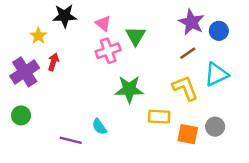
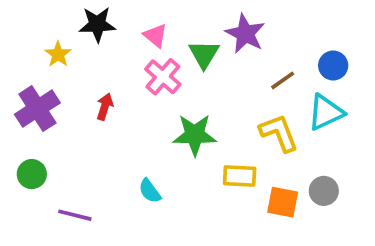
purple star: (191, 22) -> (245, 34), moved
blue circle: (219, 31) -> (333, 66), moved
pink cross: (108, 51) -> (163, 77), turned -30
red arrow: (53, 62) -> (105, 107), moved
purple line: (71, 140) -> (75, 215), moved

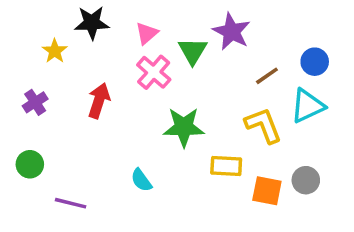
pink triangle: (155, 36) -> (147, 33), turned 40
red arrow: (105, 107) -> (99, 101), size x1.4
purple cross: (37, 109) -> (35, 102), size x0.6

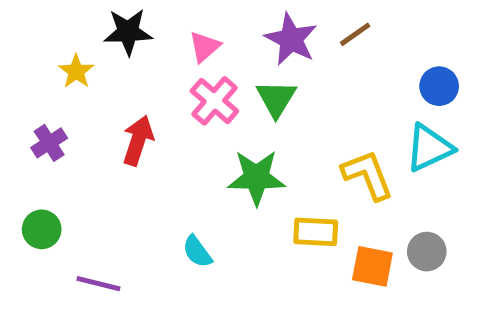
purple star: (232, 32) -> (291, 39), moved
green triangle: (193, 51) -> (276, 99), moved
brown line: (267, 76) -> (355, 34), moved

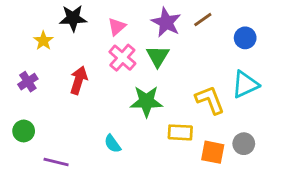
blue circle: (439, 86) -> (245, 38), moved

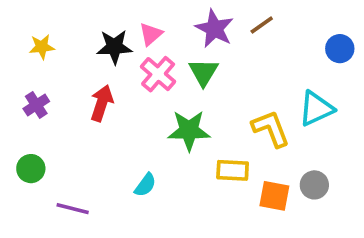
black star: (73, 18) -> (114, 47), moved
blue circle: (245, 38) -> (340, 49), moved
yellow star: (43, 41) -> (42, 47), moved, turned 30
cyan semicircle: (113, 144) -> (145, 185), turned -108

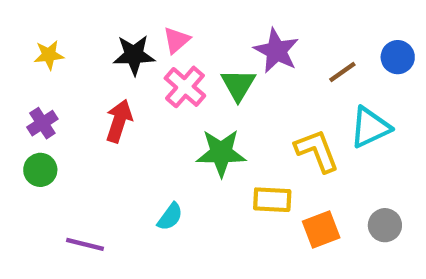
brown line: (262, 25) -> (342, 72), moved
purple star: (214, 29) -> (276, 51), moved
green circle: (31, 169) -> (40, 170), moved
gray circle: (314, 185) -> (385, 225), moved
orange square: (274, 196) -> (321, 229), turned -32

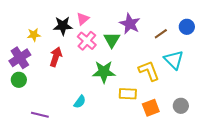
yellow star: (49, 55) -> (34, 35), moved
purple cross: (42, 123) -> (20, 58), size x1.5
cyan triangle: (370, 127) -> (174, 60), turned -50

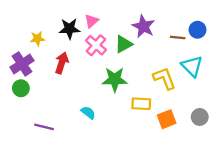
blue circle: (187, 27) -> (198, 30), moved
brown line: (161, 34) -> (178, 37), turned 40
green triangle: (112, 40) -> (124, 44), turned 30
cyan semicircle: (80, 102) -> (88, 113), turned -88

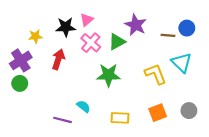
yellow rectangle: (141, 104) -> (120, 118), moved
purple line: (44, 127) -> (63, 120), moved

